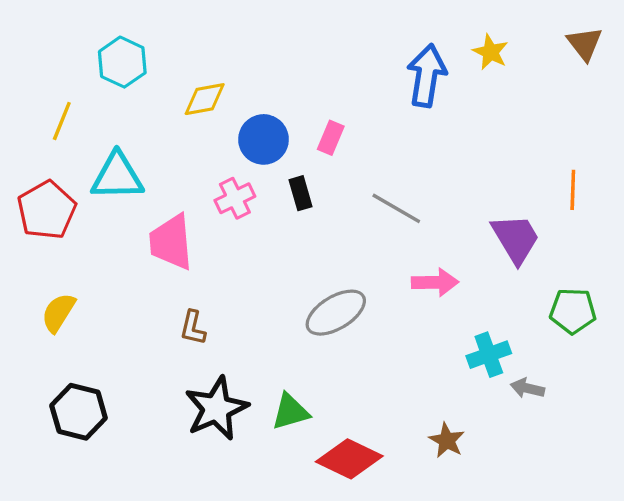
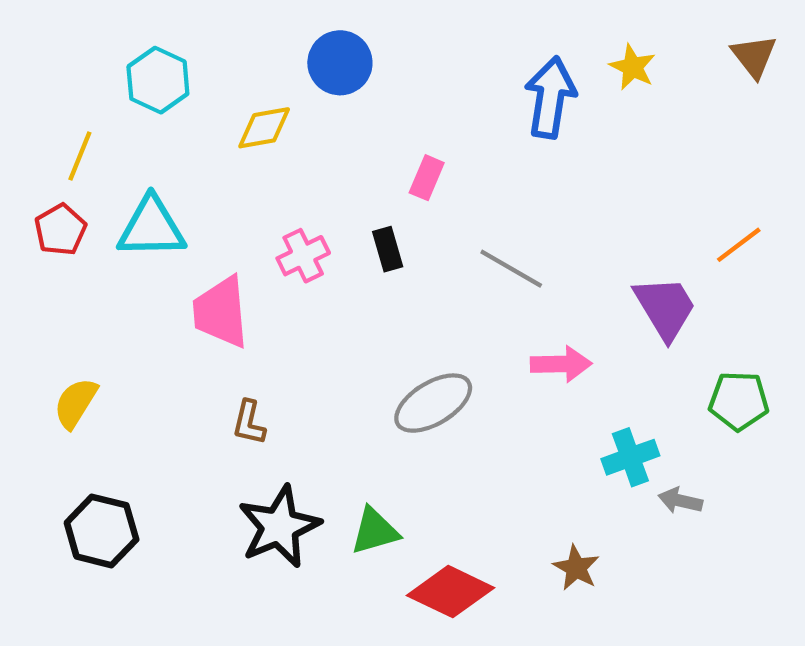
blue circle: (264, 139) -> (340, 63), moved
orange line: (573, 190) -> (739, 245), turned 51
red pentagon: (47, 210) -> (60, 230), moved, size x0.7

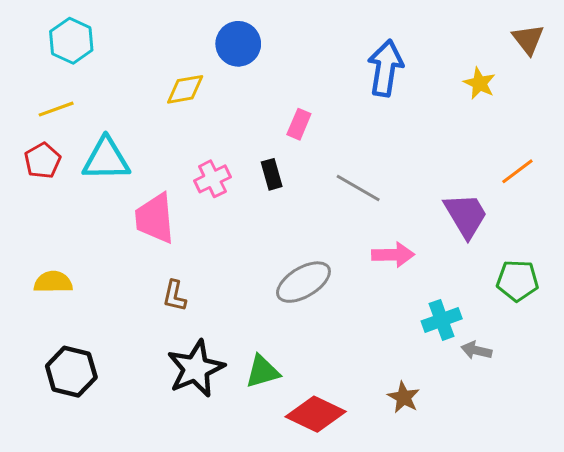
yellow star: (633, 67) -> (480, 83), moved
cyan hexagon: (158, 80) -> (71, 41), moved
yellow line: (80, 156) -> (56, 109), turned 48
yellow semicircle: (76, 403) -> (53, 282), turned 57

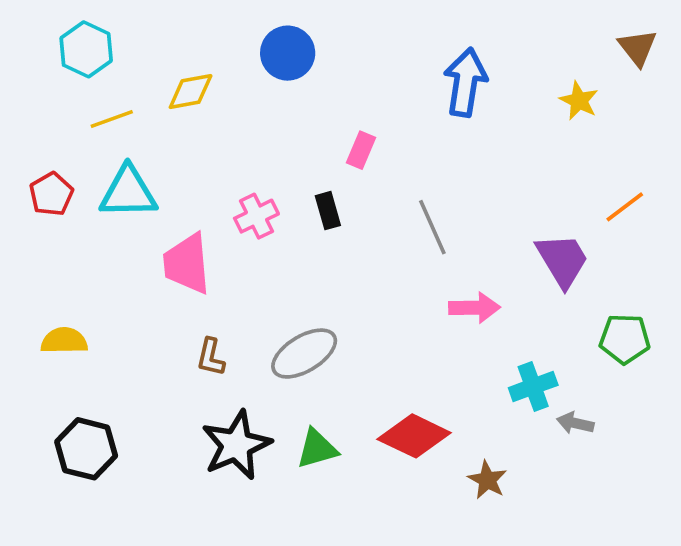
yellow diamond: (185, 89) -> (191, 92), moved
yellow line: (56, 109) -> (112, 119), moved
gray line: (358, 188) -> (432, 227), turned 36
gray ellipse: (303, 282) -> (304, 354), moved
red diamond: (316, 414) -> (414, 436), moved

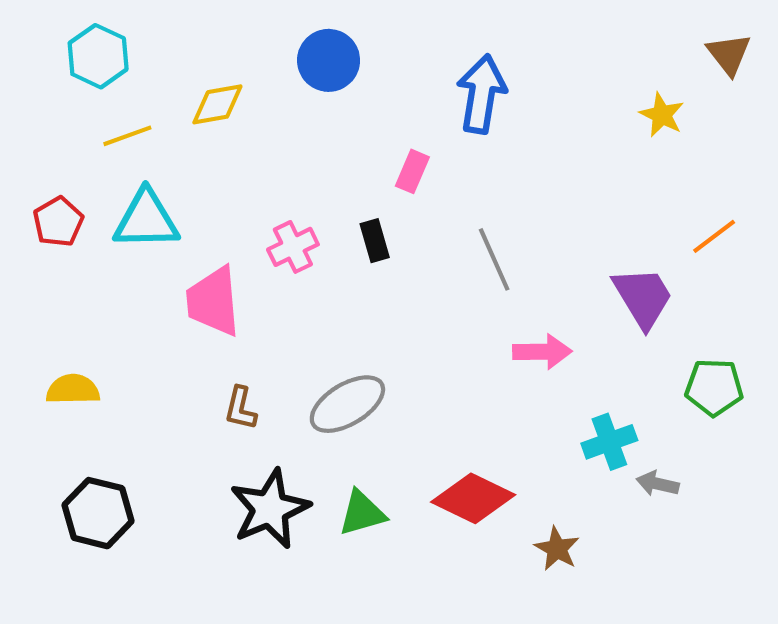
blue arrow: (465, 82) -> (482, 94), moved

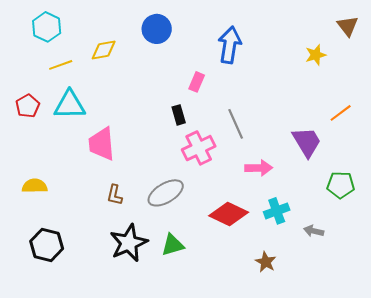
yellow star: (662, 115) -> (316, 55), turned 30
pink cross: (293, 247) -> (199, 148), moved, size x1.4
cyan cross: (609, 442) -> (277, 211), moved
red diamond: (473, 498) -> (229, 214), moved

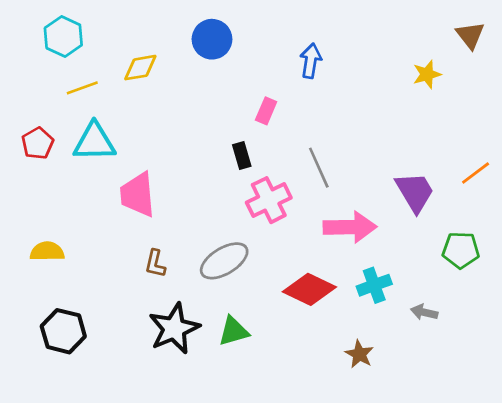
blue arrow: (230, 45) -> (311, 61), size x0.7
orange line: (341, 113) -> (476, 173), moved
pink arrow: (259, 168) -> (350, 227), size x1.4

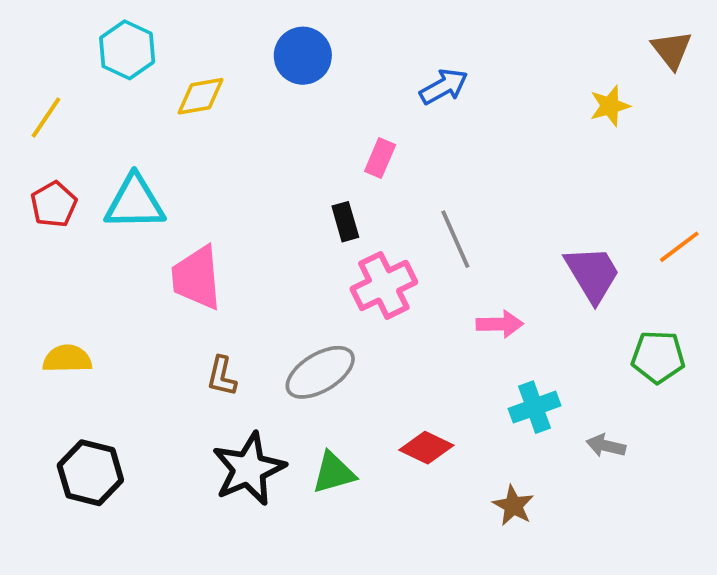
cyan hexagon: (63, 36) -> (127, 50), moved
blue arrow: (311, 61) -> (444, 87), turned 52
yellow line: (82, 88) -> (46, 117), moved, turned -36
pink arrow: (350, 227) -> (500, 324), size x0.6
red diamond: (309, 289) -> (426, 448), moved, size x0.7

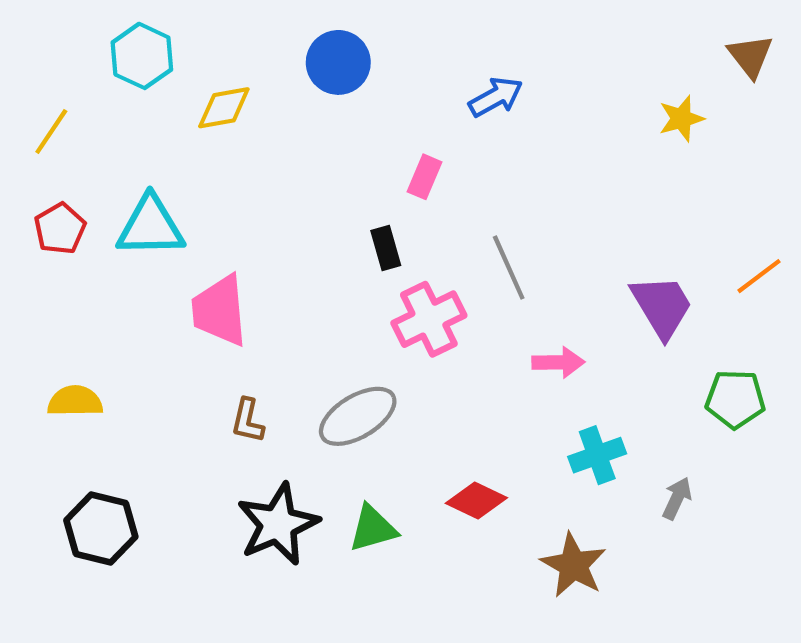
gray arrow: (606, 446) -> (677, 498), turned 102
brown star: (513, 506) -> (573, 565), size x1.4

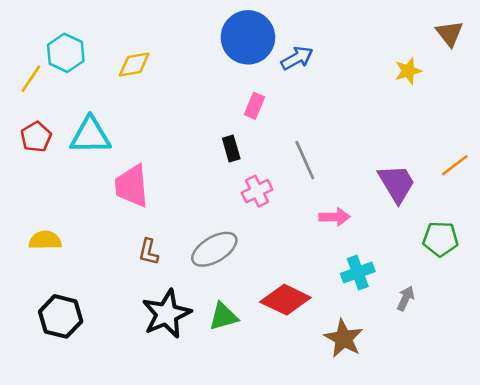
cyan hexagon: (142, 56) -> (66, 53), moved
blue circle: (338, 62) -> (248, 37), moved, size x1.4
pink cross: (429, 319) -> (257, 191), size x0.7
red diamond: (476, 500) -> (285, 300), size x1.4

